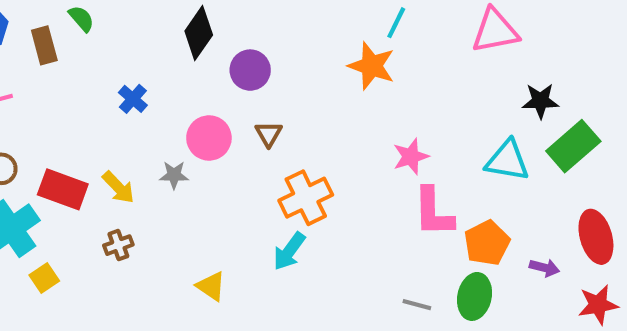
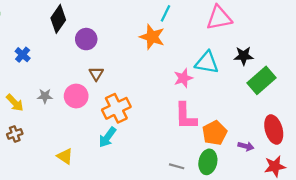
pink circle: (209, 138) -> (76, 96), moved
pink star: (411, 157) -> (183, 78), moved
cyan triangle: (507, 161) -> (207, 63), moved

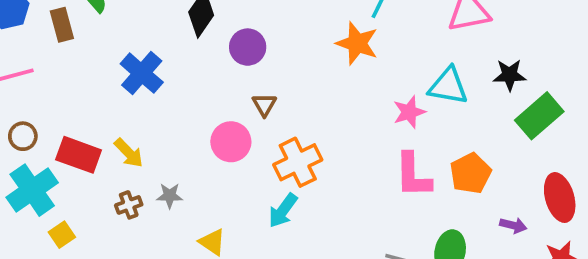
blue cross: (23, 55) -> (142, 73), size x1.6
gray star: (45, 96) -> (170, 196), moved
orange pentagon: (215, 133) -> (470, 173), moved

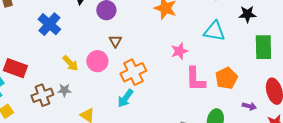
black star: (510, 75) -> (247, 14), moved
pink star: (409, 112) -> (179, 51), moved
green rectangle: (539, 116) -> (263, 47), turned -50
yellow arrow: (129, 153) -> (70, 63), moved
brown cross: (129, 205) -> (42, 95), size x1.5

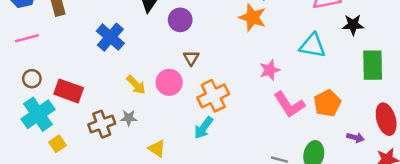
pink L-shape: (195, 79) -> (289, 104), turned -32

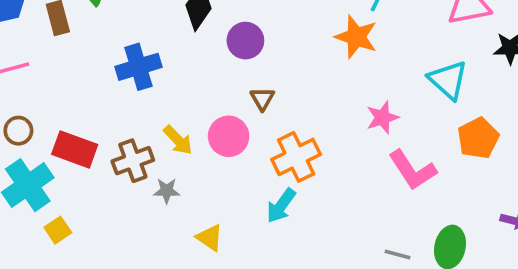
blue cross: (110, 37) -> (138, 67), turned 32
cyan triangle: (313, 46) -> (448, 80), turned 32
orange pentagon: (327, 103) -> (478, 138), moved
brown cross: (102, 124) -> (133, 161), moved

